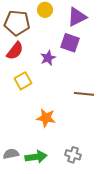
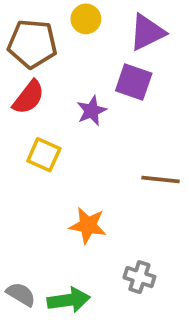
yellow square: (23, 81) -> (44, 155), turned -36
gray semicircle: (11, 154) -> (21, 294), turned 42
gray cross: (73, 155) -> (139, 277), moved

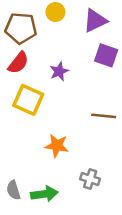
purple square: (134, 82) -> (106, 55), moved
yellow square: (44, 155) -> (28, 100), size x1.4
gray semicircle: (21, 294) -> (13, 190), turned -138

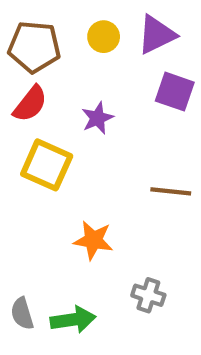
yellow circle: (55, 12) -> (104, 37), moved

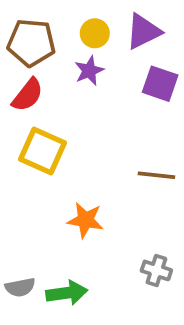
purple star: (97, 118) -> (89, 71), moved
gray cross: (148, 295) -> (156, 270), moved
gray semicircle: (22, 314) -> (20, 287), turned -84

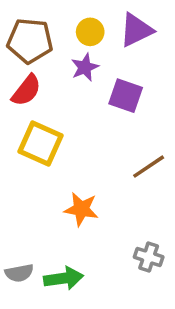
purple square: (160, 84) -> (126, 96), moved
brown line: (156, 175) -> (149, 167), turned -40

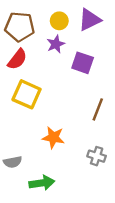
brown line: (149, 167) -> (98, 109), turned -35
gray cross: (149, 257) -> (97, 156), moved
gray semicircle: (19, 273) -> (13, 162), moved

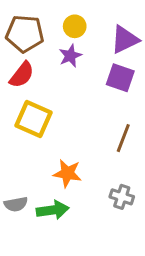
purple triangle: (90, 20) -> (125, 40), moved
purple square: (83, 63) -> (120, 78), moved
green arrow: (42, 183) -> (53, 210), moved

